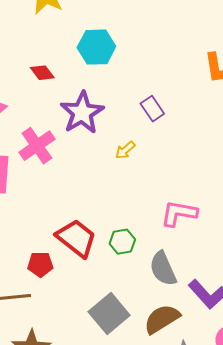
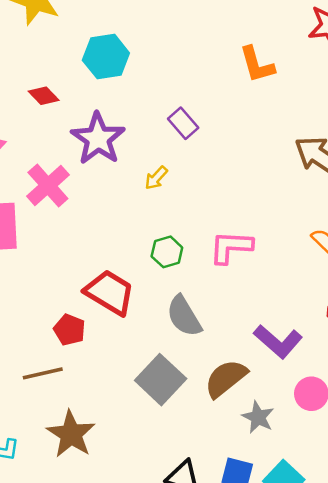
green hexagon: (122, 242) -> (167, 252), moved
red pentagon: (40, 264) -> (69, 330), turned 30
gray semicircle: (163, 269) -> (184, 316), moved

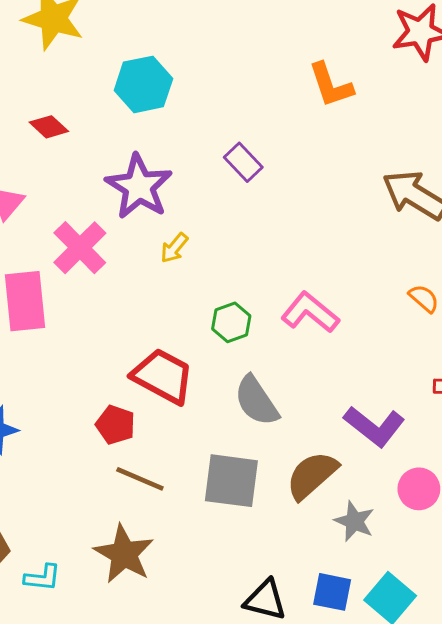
red diamond: (44, 96) -> (49, 127), moved
yellow arrow: (156, 178) -> (174, 248), moved
pink L-shape: (231, 247) -> (310, 312), turned 39
brown line: (43, 373) -> (140, 479), moved, turned 39
gray square: (161, 380) -> (231, 481), turned -33

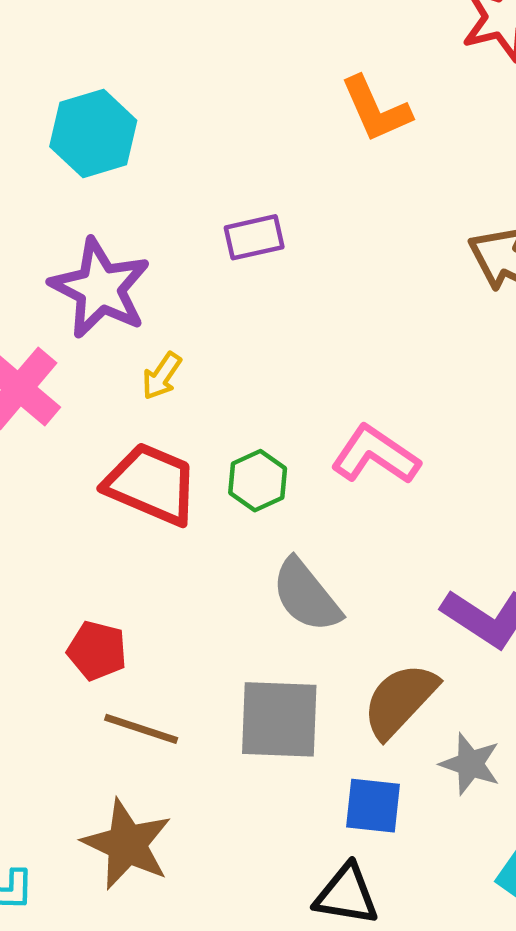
purple rectangle: (243, 162) -> (254, 237), turned -54
red trapezoid: (163, 376) -> (151, 484), moved
blue square: (332, 592) -> (373, 806), moved

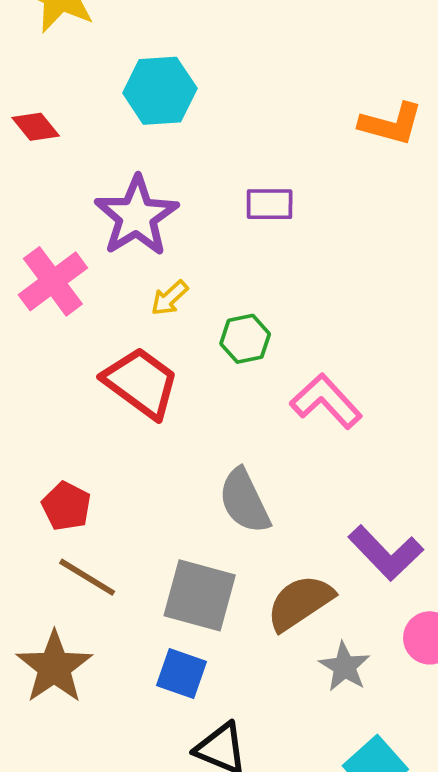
orange L-shape: (376, 109) -> (391, 124), turned -64
green hexagon: (258, 481) -> (245, 339), moved
blue square: (373, 806) -> (181, 674), moved

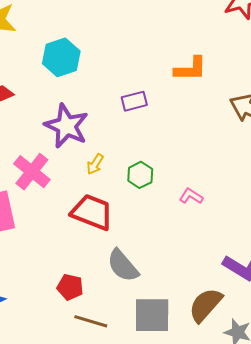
orange L-shape: (391, 124) -> (190, 69), moved
pink L-shape: (326, 401) -> (191, 196), size x0.6
gray semicircle: (244, 501) -> (123, 266), moved

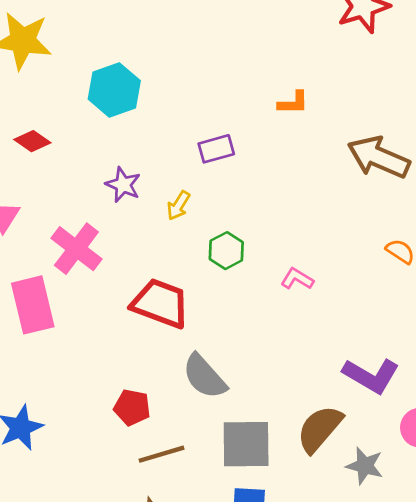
orange L-shape: (190, 69) -> (293, 103), size x0.7
purple star: (66, 126) -> (123, 185), size x0.6
yellow arrow: (95, 164) -> (178, 206), moved
brown line: (91, 321) -> (162, 454), turned -32

